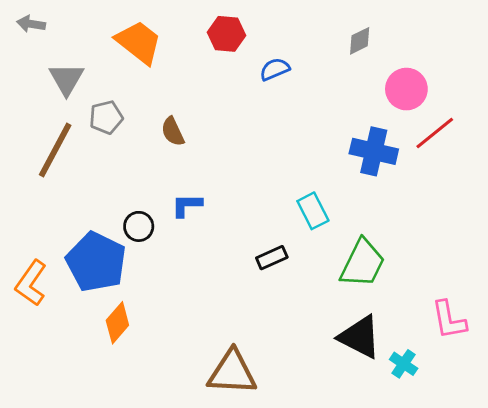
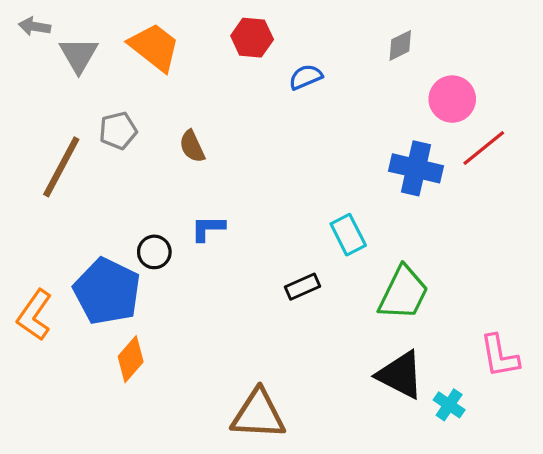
gray triangle: (66, 79) -> (79, 55), moved

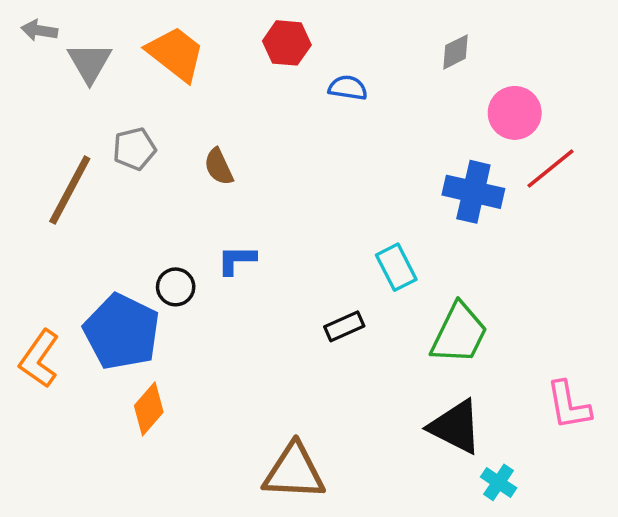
blue semicircle: (306, 77) -> (348, 88), turned 32
cyan cross: (449, 405) -> (499, 482), moved

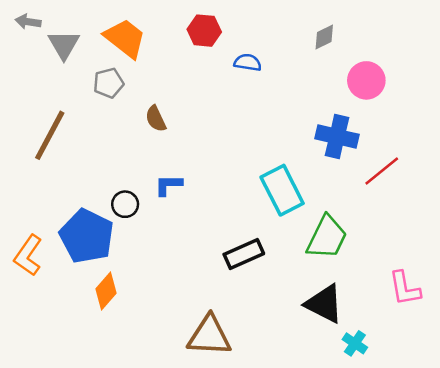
gray pentagon: (134, 149) -> (108, 83), moved
red line: (551, 169) -> (382, 171), moved
cyan rectangle: (396, 267) -> (282, 190), size x1.5
black rectangle: (344, 326) -> (244, 254), moved, size x1.4

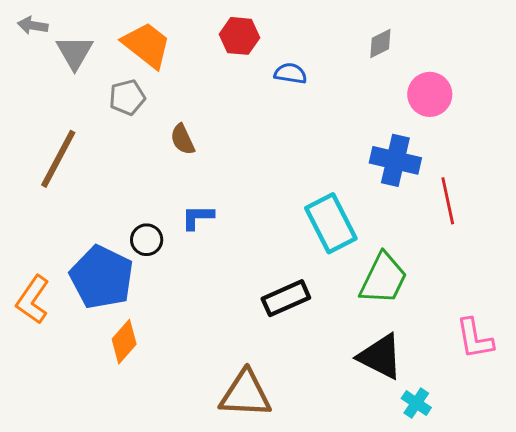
red line: (382, 171) -> (448, 201), turned -63

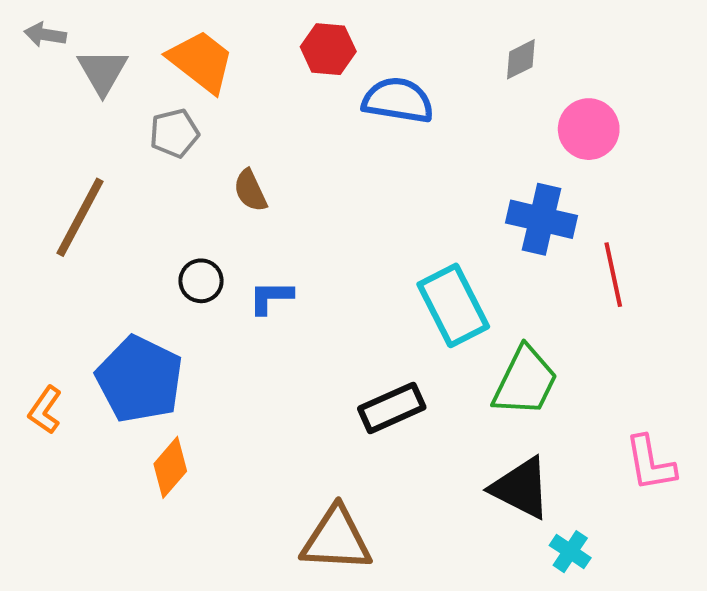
blue semicircle: (290, 73) -> (398, 100), size x1.6
black circle: (147, 240) -> (201, 281), moved
orange L-shape: (33, 300) -> (45, 410), size x0.7

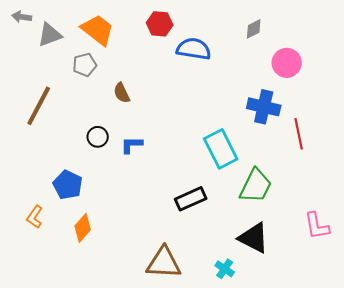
gray triangle: (103, 72) -> (50, 35), turned 40
blue pentagon: (139, 379) -> (68, 185), size x0.7
orange L-shape: (45, 410) -> (35, 217), moved
cyan cross: (570, 552) -> (225, 269), moved

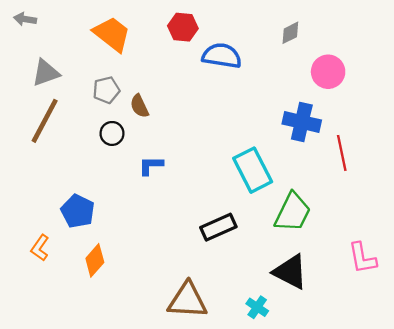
gray triangle: (50, 35) -> (46, 73), moved
gray pentagon: (85, 65) -> (106, 90), moved
black circle: (98, 137) -> (112, 133), moved

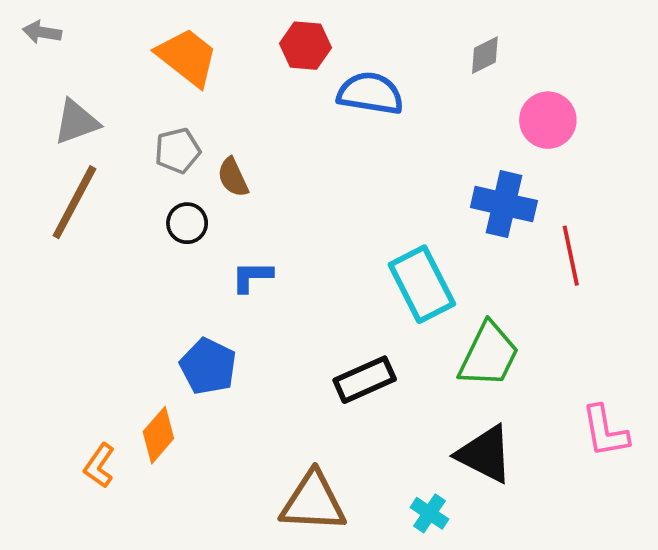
blue pentagon: (78, 211) -> (208, 366), moved
orange L-shape: (40, 248) -> (99, 466), moved

